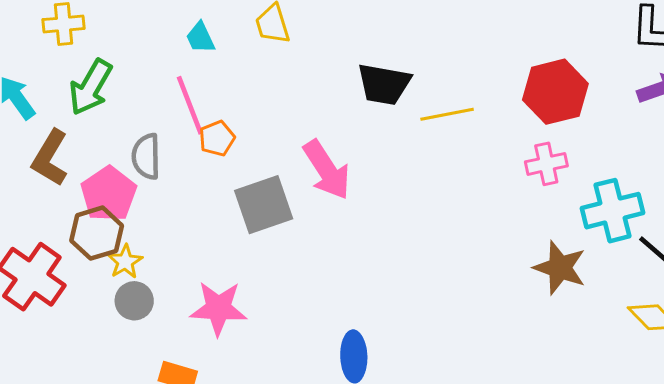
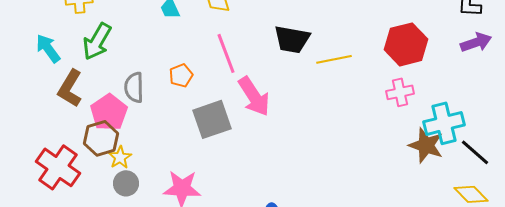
pink line: (190, 105) -> (226, 53), moved
brown star: (560, 268) -> (426, 145), moved

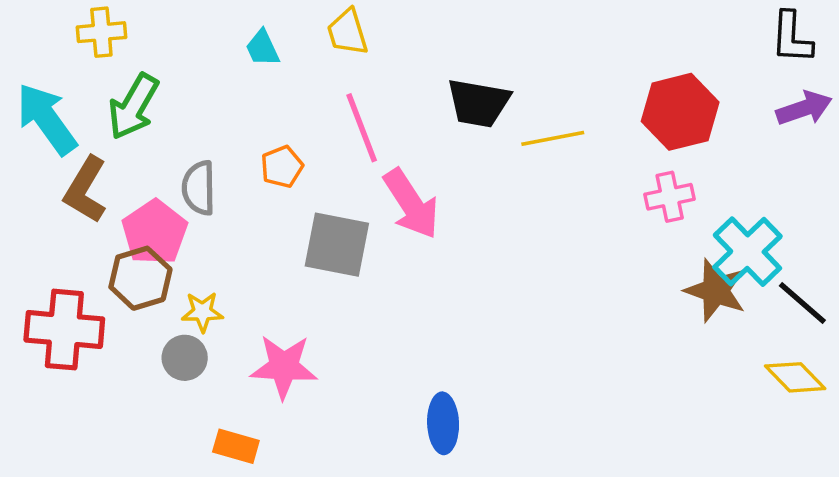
cyan arrow: (48, 48) -> (47, 119), size x1.4
gray square: (212, 119) -> (337, 245), turned 30
cyan cross: (444, 123) -> (747, 252), turned -30
yellow star: (120, 157) -> (202, 312), moved, turned 30
red cross: (58, 167) -> (64, 330), turned -30

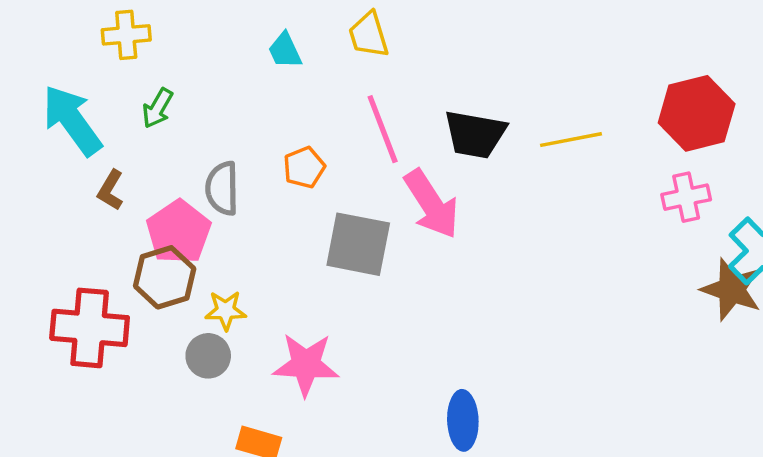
black trapezoid: (478, 103) -> (475, 134), moved
green arrow: (133, 107) -> (158, 108), size x0.6
brown L-shape: (86, 190) -> (111, 190), size x0.6

